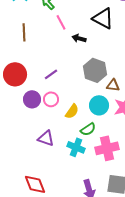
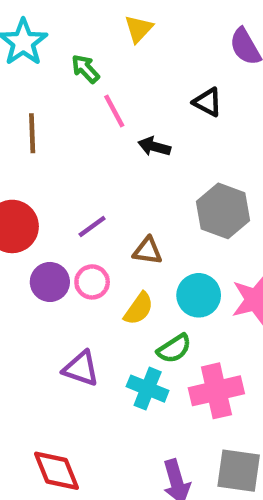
black triangle: (103, 18) -> (208, 102), size x0.6
gray hexagon: (95, 70) -> (223, 211), moved
brown triangle: (113, 85) -> (148, 251), moved

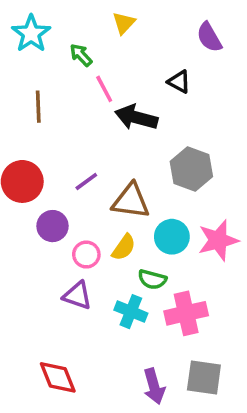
black arrow: (154, 147) -> (136, 117), size x1.6
brown triangle: (148, 251) -> (131, 201), size x1.6
pink circle: (92, 282) -> (86, 255), moved
green semicircle: (174, 349) -> (152, 279), turned 48

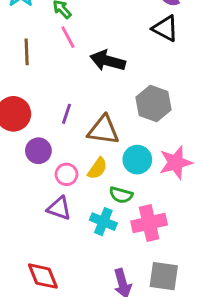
black triangle: (179, 82) -> (165, 28), moved, size x1.4
pink line: (104, 89) -> (68, 37), moved
purple line: (86, 181) -> (66, 114), turned -36

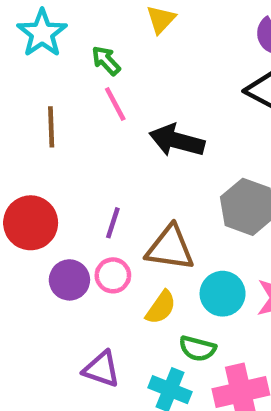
pink circle: (66, 174) -> (113, 275), moved

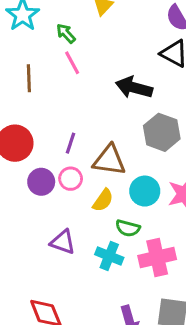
black arrow: (177, 141) -> (134, 87), moved

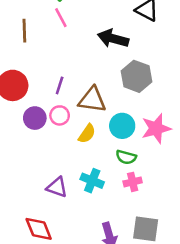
green semicircle: (128, 228) -> (126, 157), moved
purple triangle: (63, 242) -> (57, 187), moved
pink cross: (157, 258) -> (133, 182), size x0.6

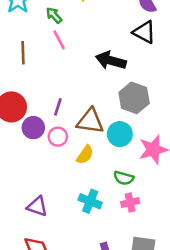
purple circle: (35, 118) -> (33, 128), moved
cyan circle: (122, 126) -> (120, 134), moved
purple triangle: (57, 187) -> (37, 206), moved

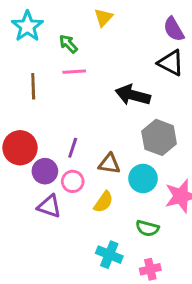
pink line: (59, 40) -> (74, 72), turned -66
brown triangle: (90, 121) -> (109, 164), size x0.7
pink cross: (130, 203) -> (150, 269), moved
purple triangle: (37, 206) -> (49, 206), moved

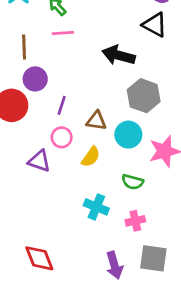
purple circle: (45, 171) -> (35, 79), moved

